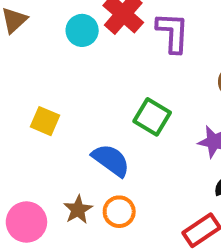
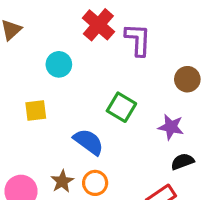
cyan circle: (82, 30) -> (59, 64), moved
yellow square: (45, 121) -> (36, 110), turned -30

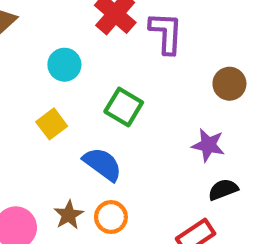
green square: (121, 107) -> (124, 107), moved
yellow square: (36, 110) -> (52, 124), moved, turned -30

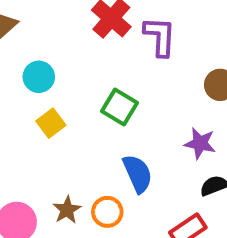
cyan circle: (64, 65) -> (39, 77), moved
blue semicircle: (102, 164) -> (138, 174), moved, turned 30

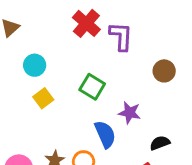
purple star: (200, 143) -> (130, 113), moved

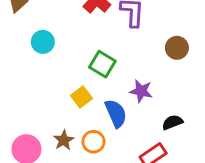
yellow square: (43, 98) -> (82, 97), moved

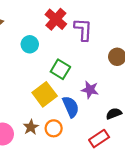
cyan circle: (43, 42) -> (30, 44), moved
yellow square: (82, 97) -> (45, 94), size x1.5

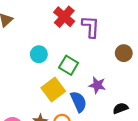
cyan circle: (30, 44) -> (39, 54), moved

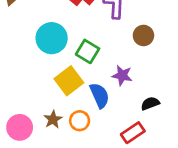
brown circle: (124, 53) -> (143, 35), moved
cyan circle: (39, 54) -> (52, 38), size x1.5

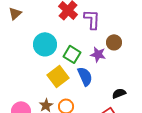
purple star: (122, 75) -> (98, 54), moved
blue semicircle: (100, 95) -> (85, 76), moved

